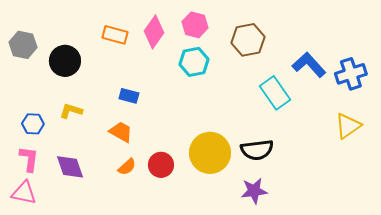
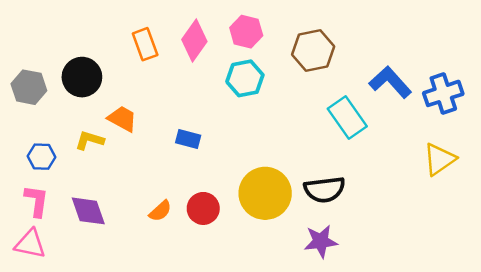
orange rectangle: (115, 35) -> (145, 44), turned 55
gray hexagon: (23, 45) -> (29, 87), moved
blue rectangle: (129, 96) -> (188, 139), moved
orange trapezoid: (121, 132) -> (122, 119), moved

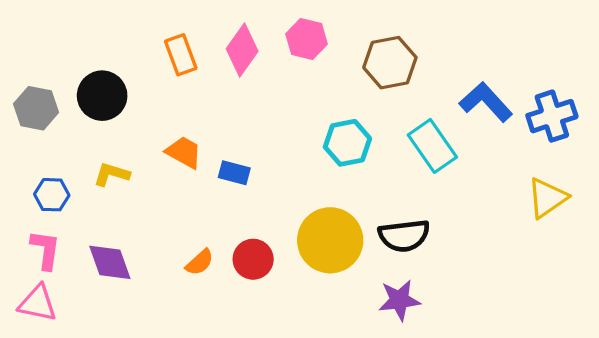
cyan hexagon: (245, 78) -> (347, 143), moved
orange trapezoid: (122, 119) -> (184, 152), moved

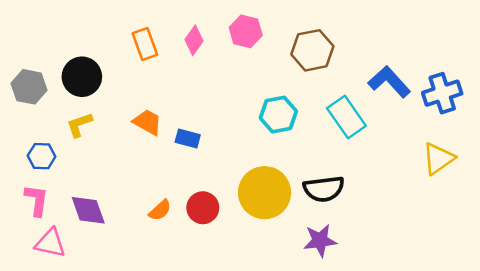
pink diamond: (242, 50) -> (194, 40), size x0.7
yellow L-shape: (112, 174) -> (79, 125), moved, turned -36
pink triangle: (38, 303) -> (50, 243), moved

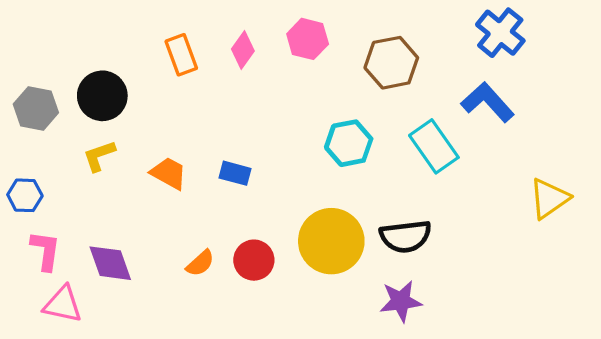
blue cross: (442, 93) -> (500, 33), moved, turned -33
orange trapezoid: (147, 122) -> (169, 173), moved
blue hexagon: (42, 156) -> (25, 195), moved

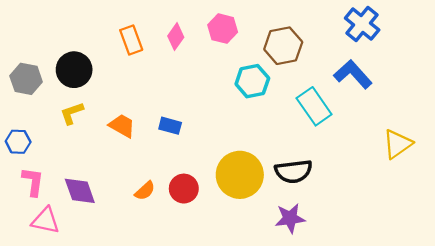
cyan hexagon: (349, 143) -> (252, 81), moved

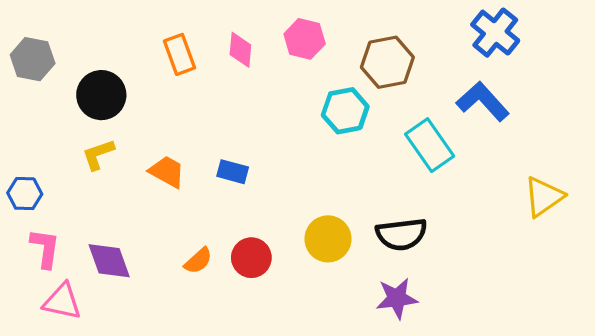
pink diamond: (176, 37) -> (240, 50), turned -30
gray hexagon: (26, 79) -> (33, 59), moved
yellow circle: (240, 175) -> (328, 239), size x0.7

